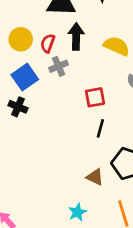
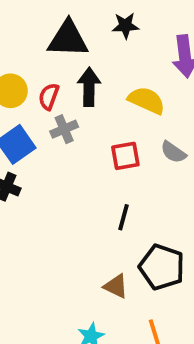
red square: (95, 97) -> (125, 156), moved

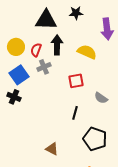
gray semicircle: (173, 152) -> (101, 98), moved
brown triangle: (116, 286) -> (52, 149), moved

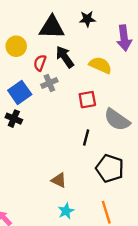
black arrow: (57, 45) -> (65, 57), turned -36
yellow circle: (16, 47) -> (16, 46), moved
gray semicircle: (101, 98) -> (117, 120), size x1.6

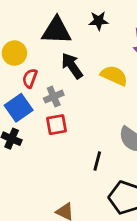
red semicircle: (40, 63) -> (30, 78), moved
red square: (87, 100) -> (57, 125), moved

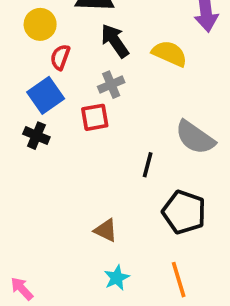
gray cross: (54, 97) -> (111, 85), moved

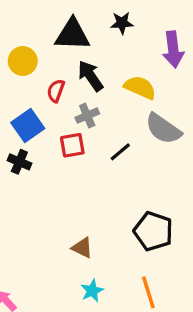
red semicircle: (60, 57) -> (56, 91), moved
gray semicircle: (195, 137) -> (163, 129), moved
black line: (148, 165) -> (120, 152), moved, turned 35

